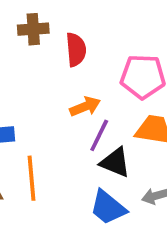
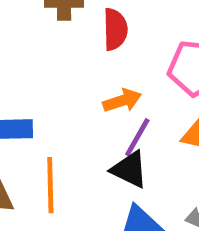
black triangle: (115, 162) -> (129, 169), moved

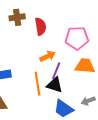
orange line: (50, 185) -> (38, 84), moved

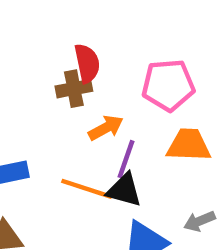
brown cross: (17, 17) -> (74, 89), moved
orange line: (38, 84) -> (87, 189), turned -60

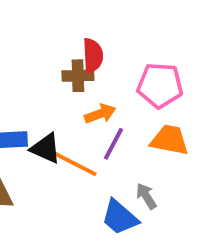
black triangle: (124, 190) -> (46, 148), moved
gray arrow: (199, 221) -> (146, 196), moved, turned 72

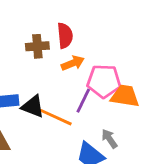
brown cross: (78, 76) -> (37, 46), moved
pink pentagon: (160, 85) -> (104, 81), moved
orange arrow: (100, 114) -> (73, 63), moved

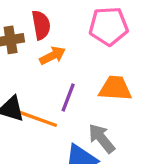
pink pentagon: (104, 81) -> (109, 26), moved
gray arrow: (109, 139) -> (102, 138), size x1.4

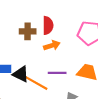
purple line: (68, 98) -> (57, 73), turned 60

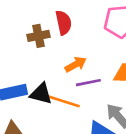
orange arrow: (52, 45) -> (76, 64), moved

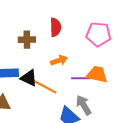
brown cross: (39, 36) -> (27, 40), moved
purple line: (88, 83) -> (81, 78), moved

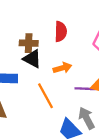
black triangle: (29, 78) -> (32, 59), moved
orange line: (45, 87) -> (45, 96), turned 30

